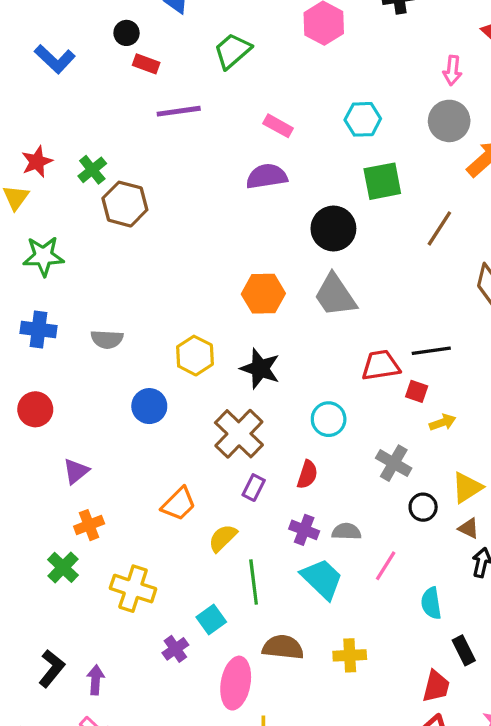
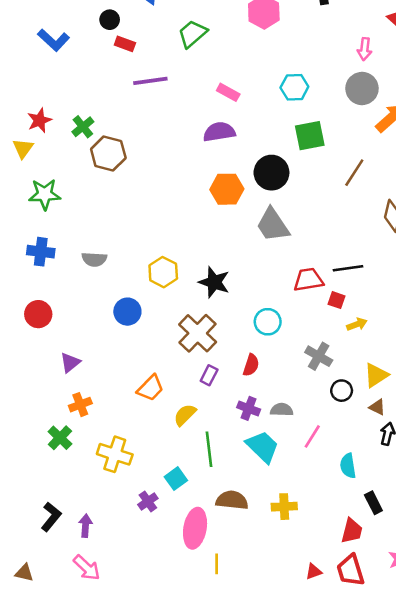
orange hexagon: (263, 294) -> (227, 189), moved

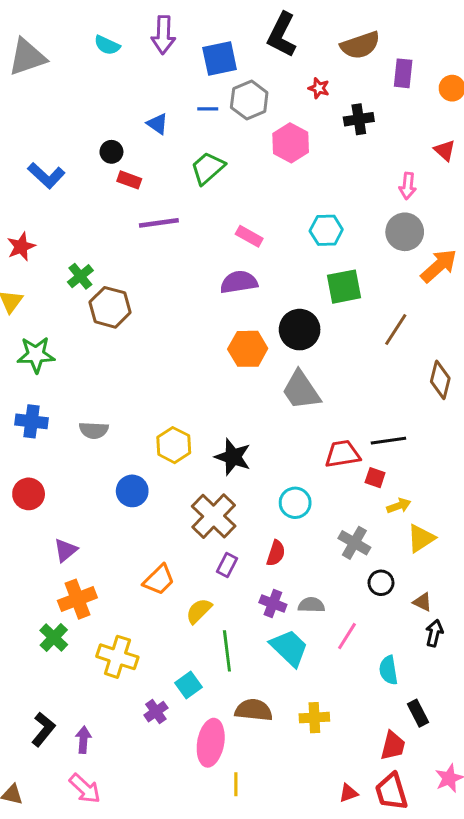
red star: (40, 120) -> (21, 247), moved
yellow triangle: (376, 375) -> (421, 538), moved
orange cross: (80, 405) -> (77, 599), size x1.4

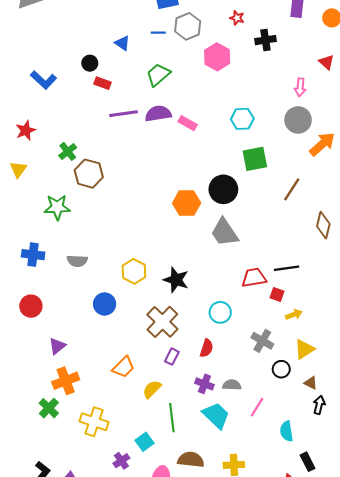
purple semicircle: (239, 282) -> (158, 114), moved
green star: (36, 355) -> (57, 207), moved
yellow triangle: (421, 538) -> (304, 349), moved

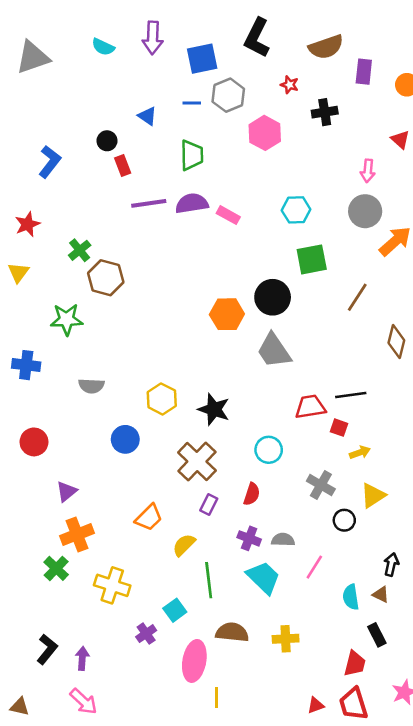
green trapezoid: (158, 75) -> (192, 155), turned 130
blue L-shape: (44, 80) -> (50, 162), turned -95
red rectangle: (102, 83) -> (123, 166), turned 49
blue cross: (33, 255) -> (26, 365), moved
brown triangle: (311, 383) -> (381, 594), moved

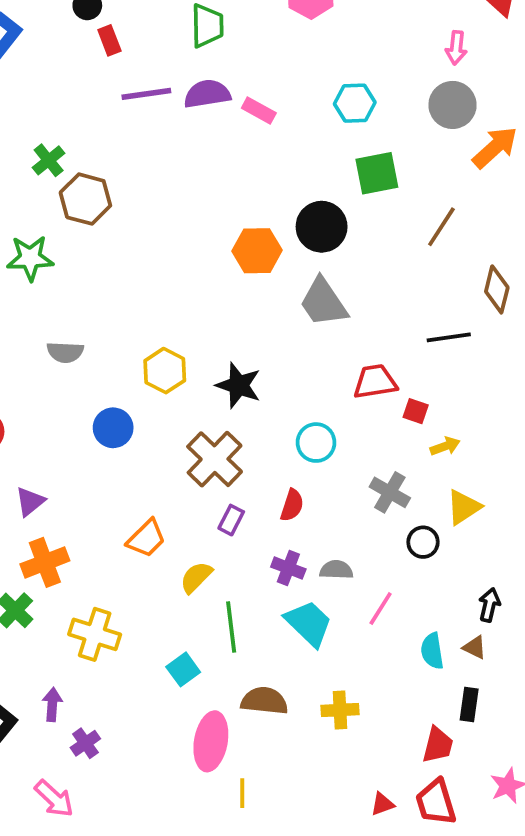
black line: (351, 395) -> (449, 337), moved
purple cross: (146, 634) -> (85, 743), moved
black rectangle: (377, 635) -> (469, 704), turned 35
purple arrow: (82, 658) -> (52, 704), moved

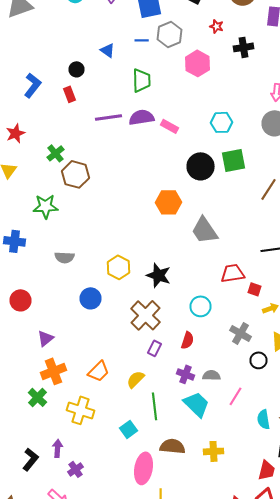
red rectangle: (109, 40) -> (70, 94), moved
black circle: (322, 227) -> (200, 166), moved
orange trapezoid: (146, 538) -> (98, 371), moved

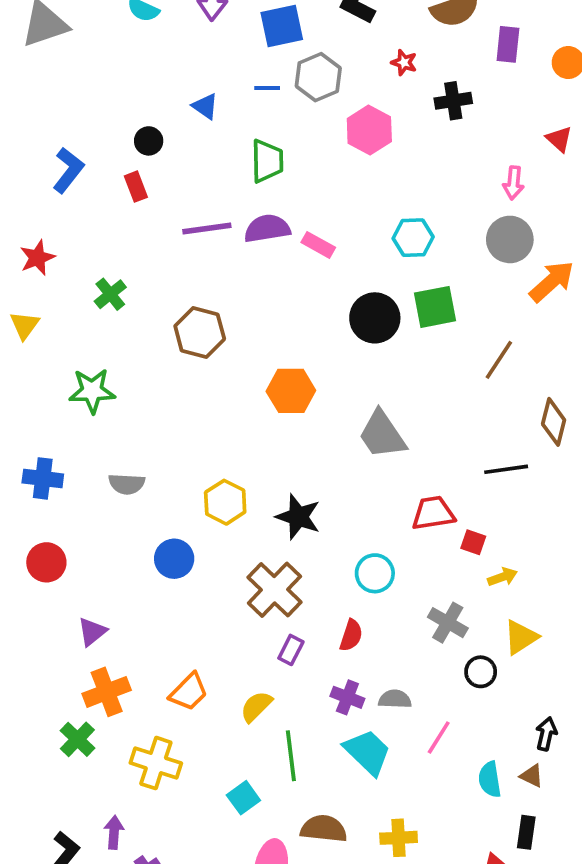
brown hexagon: (76, 174) -> (200, 333), moved
orange hexagon: (168, 202) -> (291, 391), moved
blue cross: (14, 241) -> (43, 478), moved

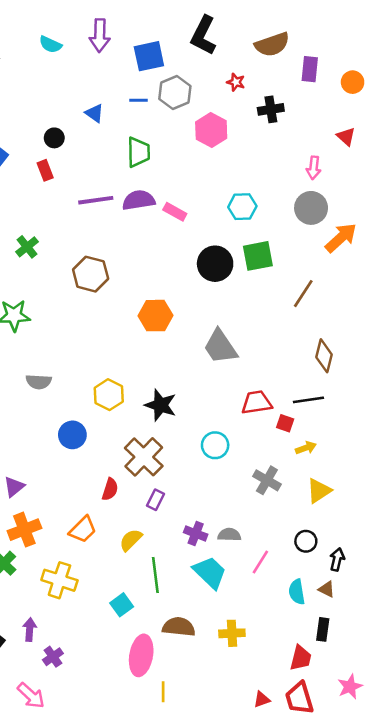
brown diamond: (554, 422) -> (324, 356), moved
black line: (506, 469) -> (308, 400), moved
red semicircle: (351, 635) -> (110, 489), moved
black circle: (481, 672) -> (306, 541), moved

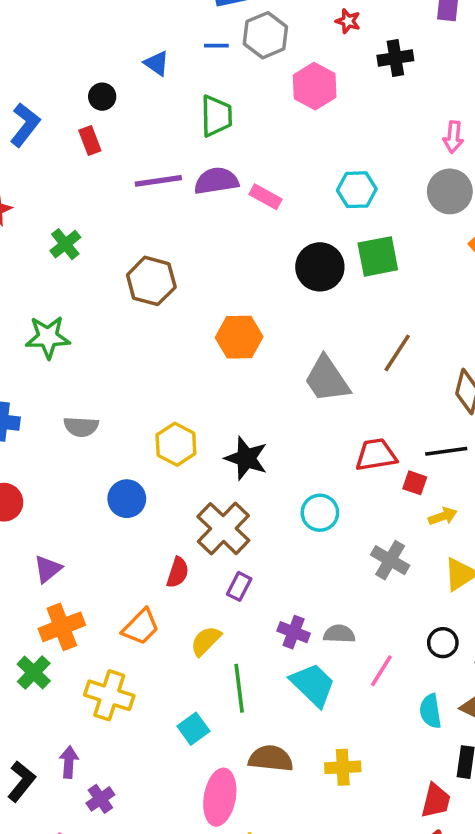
brown line: (303, 294) -> (397, 353), moved

